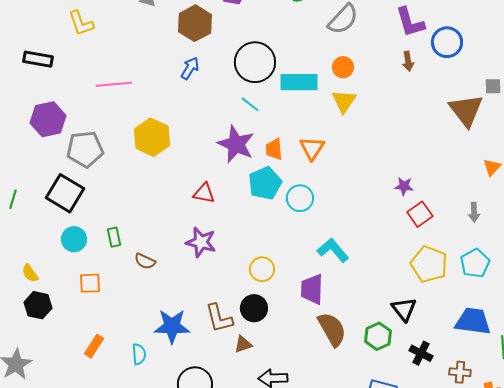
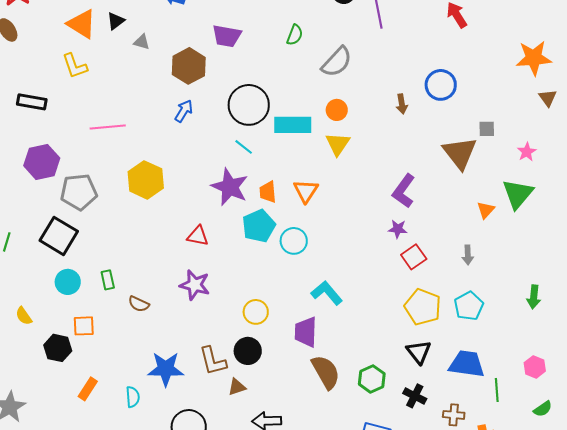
purple L-shape: (410, 22) -> (404, 191), moved, turned 52
black hexagon: (38, 305) -> (58, 348), moved
black triangle: (404, 309) -> (419, 352), moved

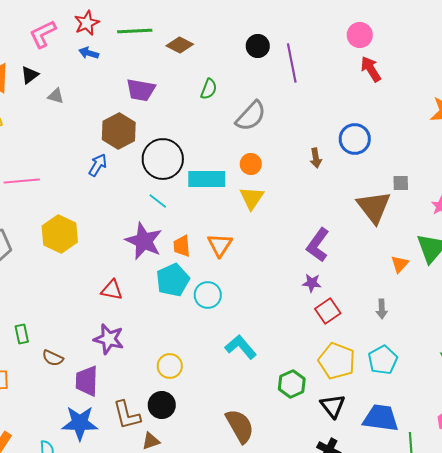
brown hexagon: (189, 66) -> (119, 131), moved
purple trapezoid: (306, 332) -> (87, 381), moved
green hexagon: (372, 379) -> (292, 384), moved

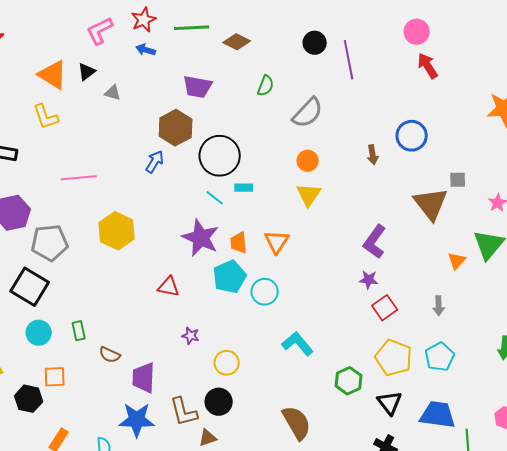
cyan rectangle: (207, 179) -> (244, 188), moved, size x0.5
purple star: (109, 339) -> (191, 336), moved, size x0.6

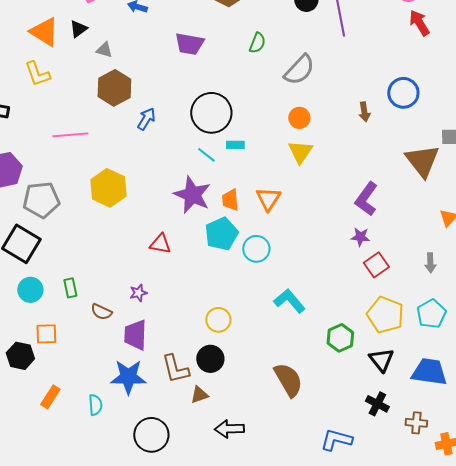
brown hexagon: (176, 128) -> (114, 88), moved
purple star: (191, 336) -> (138, 293), moved, turned -30

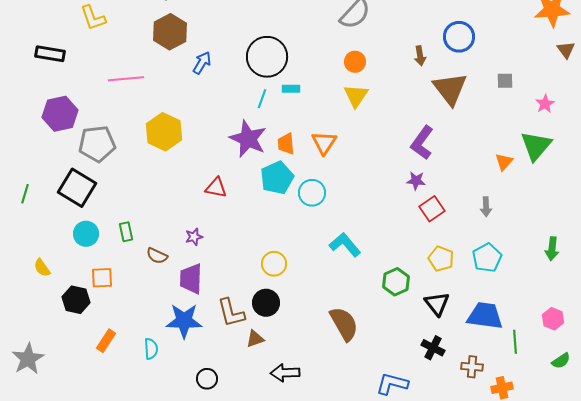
cyan line: (206, 155) -> (262, 99), turned 72
brown triangle: (422, 161) -> (450, 89), moved
yellow pentagon: (385, 315) -> (441, 259), size x0.7
black circle: (151, 435) -> (207, 379), size x0.6

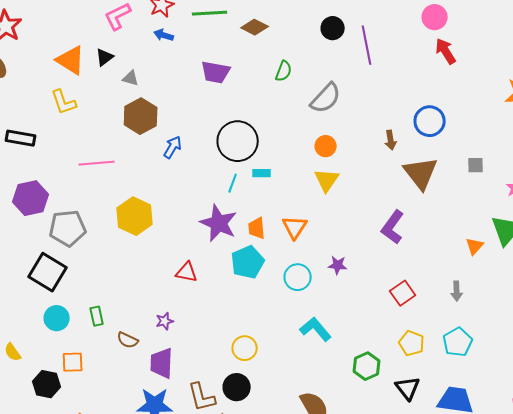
purple star: (416, 181) -> (338, 265), moved
cyan circle: (312, 193) -> (298, 277), moved

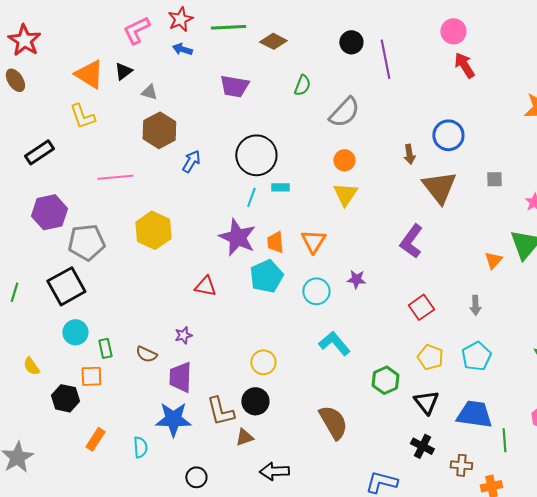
black rectangle: (21, 138) -> (39, 152), turned -44
black square: (48, 272) -> (66, 286), turned 30
green rectangle: (97, 316) -> (105, 348), moved

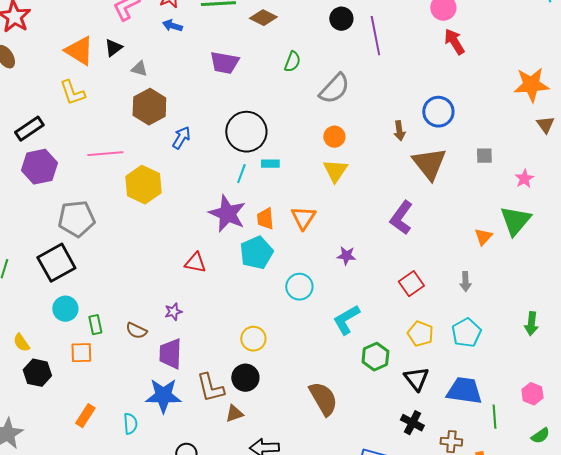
purple hexagon: (49, 212) -> (39, 167), moved
yellow hexagon: (153, 230) -> (143, 185), moved
cyan circle: (316, 291) -> (299, 287), moved
cyan L-shape: (334, 343) -> (346, 320), moved, turned -80
black hexagon: (65, 398) -> (37, 373), moved

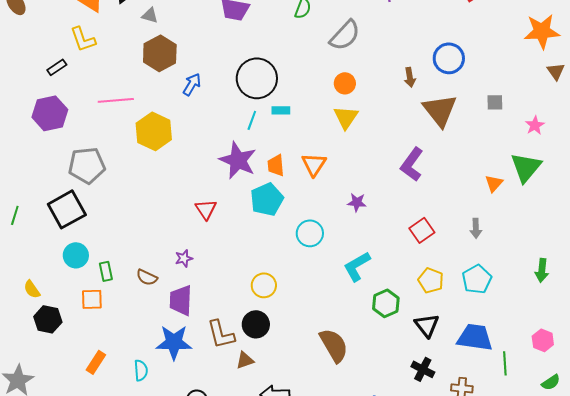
black rectangle: (29, 129) -> (57, 67), moved, size x0.7
red triangle: (195, 263) -> (206, 209), turned 45

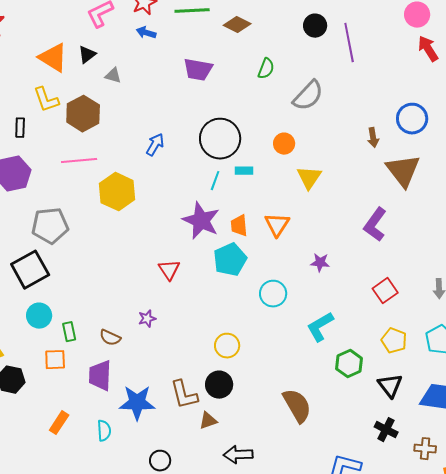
brown hexagon: (160, 53) -> (83, 114), moved
black rectangle: (57, 67) -> (20, 128), turned -54
orange circle: (345, 83) -> (284, 144), moved
purple trapezoid: (181, 300) -> (100, 376), moved

